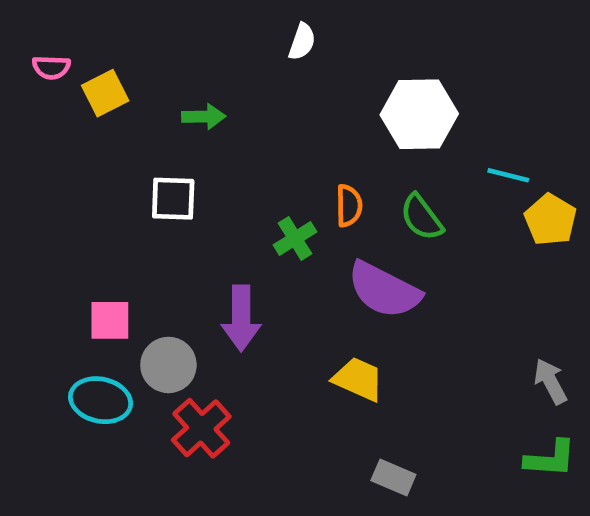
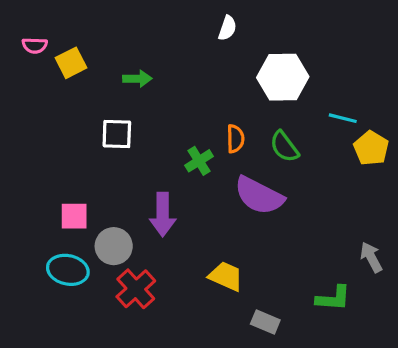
white semicircle: (302, 42) -> (227, 28), moved
yellow trapezoid: (358, 379) -> (226, 276), moved
green L-shape: (550, 459) -> (333, 298), moved

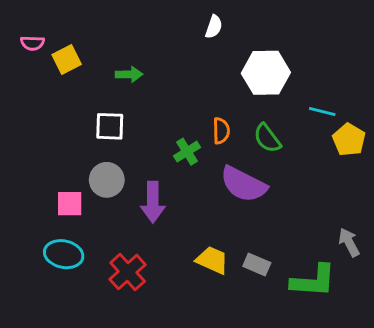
gray circle: (114, 246) -> (107, 180), moved
green L-shape: (333, 298) -> (313, 281), size x1.4
gray rectangle: (265, 322) -> (257, 265), moved

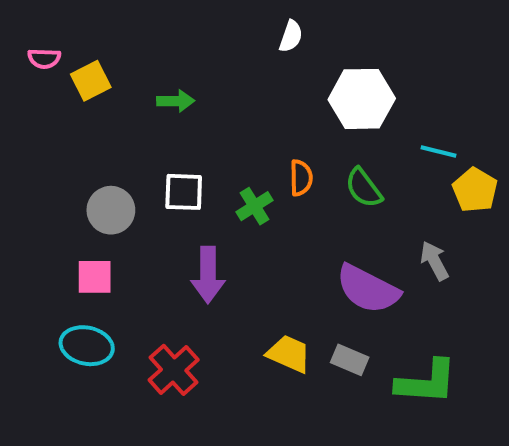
white square: (110, 126) -> (184, 192), moved
gray circle: (107, 180) -> (111, 210), moved
purple semicircle: (243, 184) -> (368, 289), moved
gray arrow: (349, 242) -> (434, 261), moved

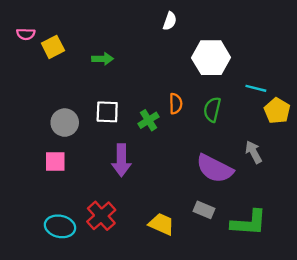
green semicircle: (364, 188) -> (212, 110), turned 50
cyan ellipse: (87, 346) -> (60, 226), moved
yellow trapezoid: (289, 354) -> (161, 224), moved

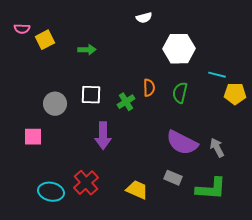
white semicircle: (170, 21) -> (144, 18), turned 56
yellow pentagon: (277, 111) -> (235, 94), turned -30
gray arrow: (254, 152) -> (217, 148), moved
pink square: (55, 161) -> (33, 137), moved

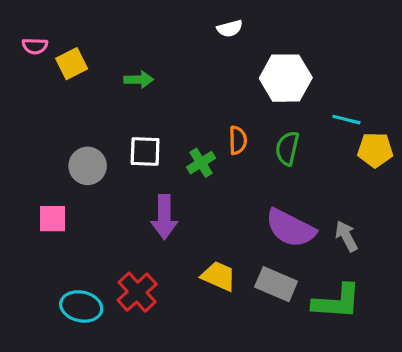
gray rectangle: (173, 178) -> (276, 284), size x1.4
yellow trapezoid: (137, 190) -> (219, 276), moved

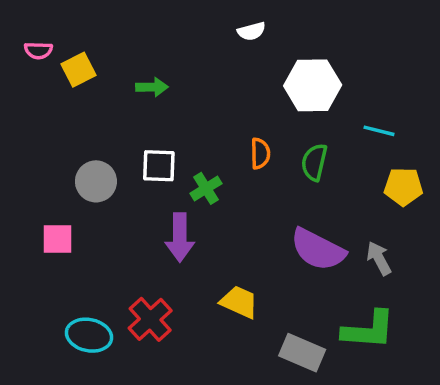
yellow pentagon: (375, 150) -> (403, 187), moved
green cross: (201, 163) -> (206, 188), moved
gray rectangle: (276, 284) -> (302, 353), moved

